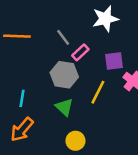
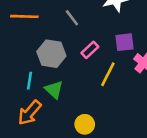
pink rectangle: (80, 52) -> (90, 50), moved
gray hexagon: (64, 75) -> (51, 54), moved
green triangle: (64, 107) -> (54, 90), moved

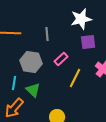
gray line: (72, 18) -> (47, 34), turned 32
purple square: (125, 42) -> (88, 42), moved

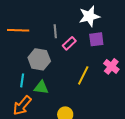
pink rectangle: (61, 59) -> (69, 43), moved
green triangle: (33, 90) -> (41, 87), turned -35

